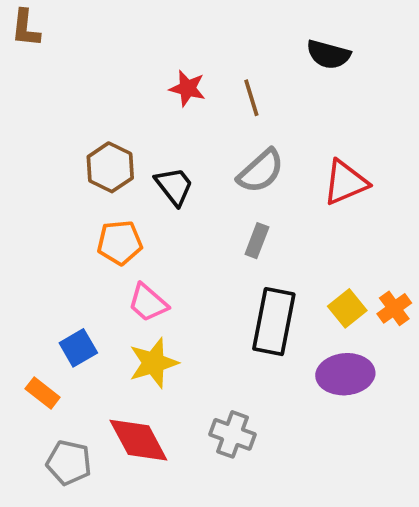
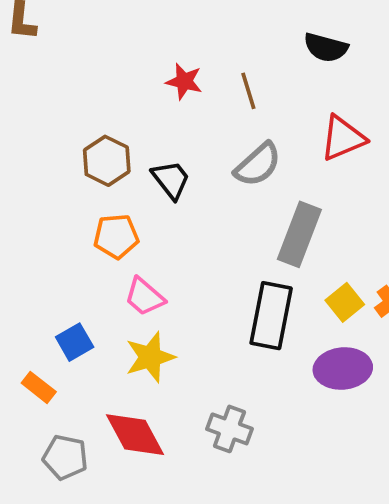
red triangle: (345, 182) -> (343, 138), moved
gray rectangle: (257, 241) -> (299, 234), moved, size x1.8

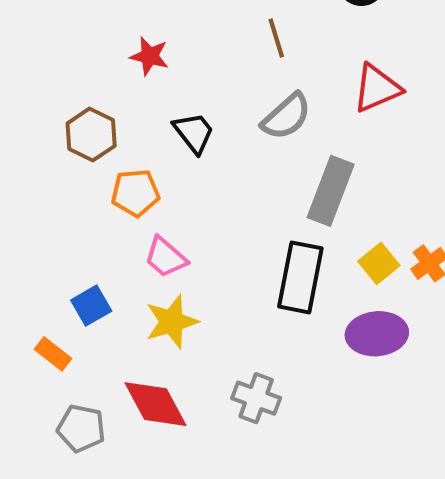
red star: (184, 81) -> (150, 56), moved
brown hexagon: (107, 161) -> (91, 135), moved

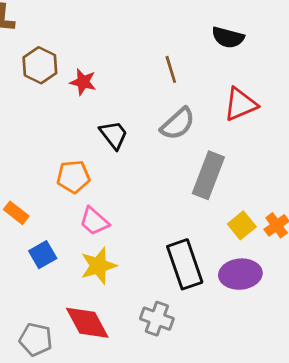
brown hexagon: (91, 135) -> (40, 65), moved
black rectangle: (300, 277) -> (185, 264), moved, turned -30
orange rectangle: (53, 354) -> (16, 213), moved

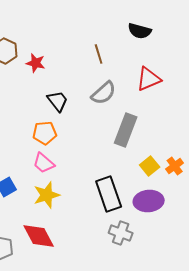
orange pentagon: (73, 177) -> (45, 133), moved
gray cross: (157, 319) -> (121, 233), moved

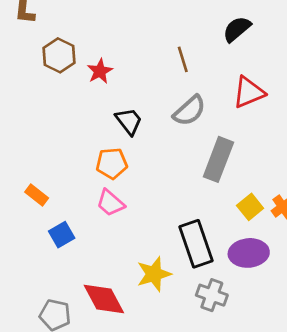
black semicircle: (140, 31) -> (237, 29), turned 125
red star: (36, 63) -> (100, 71), turned 30
yellow star: (47, 195) -> (154, 274), moved

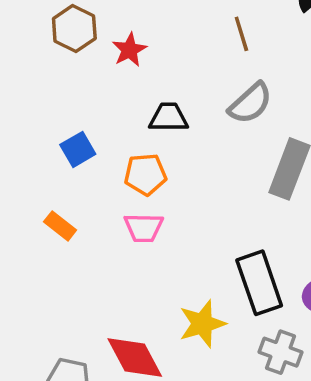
black trapezoid: (129, 121) -> (169, 117), turned -52
orange rectangle: (37, 195) -> (60, 226), moved
pink trapezoid: (110, 203) -> (144, 228), turned -40
blue square: (62, 235) -> (78, 149), moved

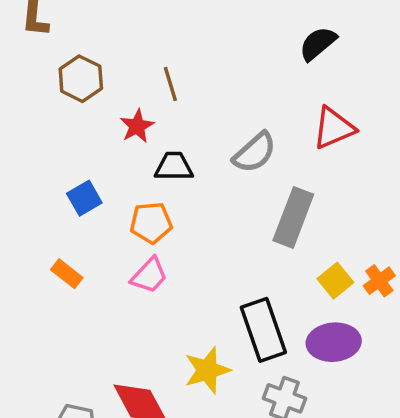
brown line: (241, 34) -> (170, 84), moved
red star: (129, 50) -> (137, 126), moved
pink trapezoid: (144, 228) -> (149, 275), turned -48

